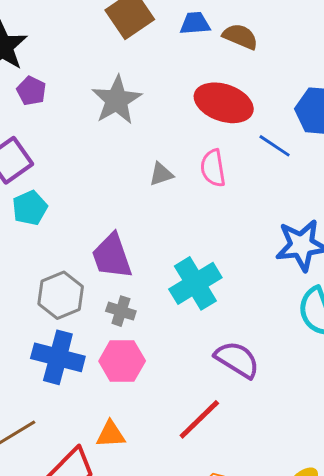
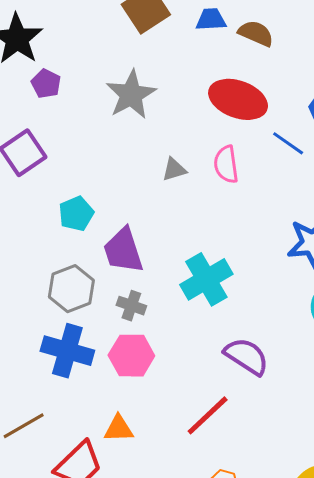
cyan pentagon: (30, 208) -> (76, 214), moved

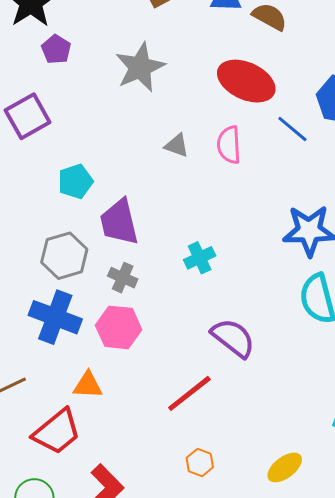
gray triangle: (174, 169) -> (177, 146), turned 32
cyan cross: (206, 279) -> (200, 258), size x0.6
orange triangle: (119, 429) -> (88, 385), moved

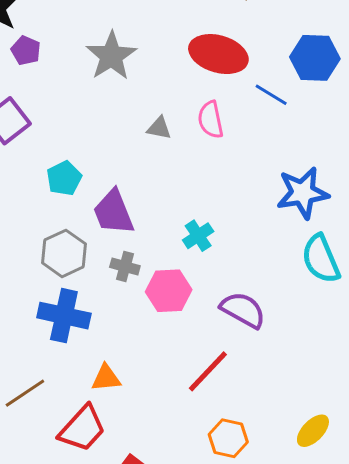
pink hexagon: (119, 327) -> (169, 291), moved
orange hexagon: (200, 463) -> (228, 438), size x1.4

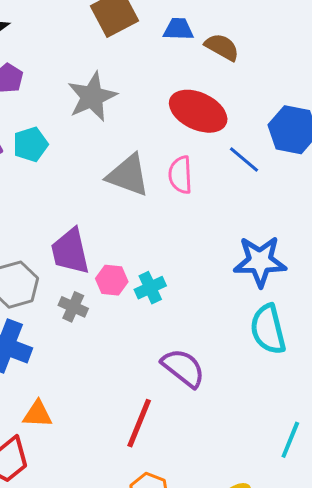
gray triangle: (159, 128) -> (128, 175), size x1.8
cyan pentagon: (64, 178) -> (30, 144), moved
pink hexagon: (169, 291) -> (112, 280), moved, size x0.7
red line: (208, 371) -> (139, 423), turned -30

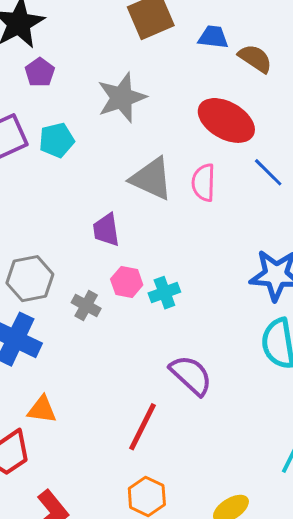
purple trapezoid: (70, 251) -> (106, 230), moved, size x0.7

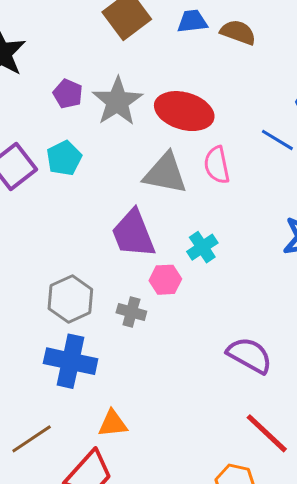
purple pentagon: (40, 72) -> (68, 94), moved
red ellipse: (226, 120) -> (184, 111), moved
purple trapezoid: (106, 230) -> (133, 234), size x1.5
cyan cross: (164, 293) -> (202, 247), moved
red line: (143, 427) -> (267, 433), moved, turned -60

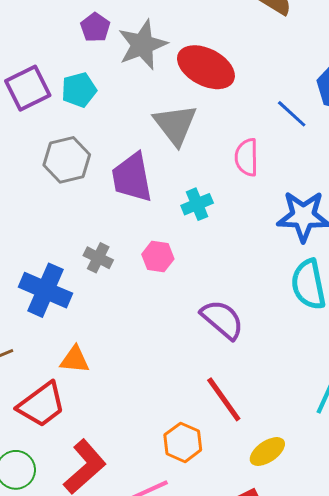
pink semicircle: (217, 165) -> (247, 157), moved
gray triangle: (165, 173) -> (175, 125), turned 30
pink hexagon: (165, 280) -> (158, 257), moved
gray hexagon: (70, 299) -> (67, 160), moved
gray cross: (131, 312) -> (98, 258), moved

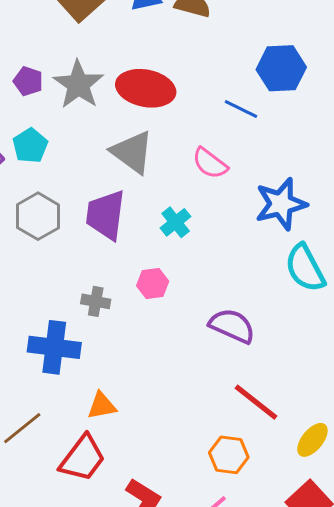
pink semicircle: (247, 157) -> (210, 163), turned -36
purple trapezoid: (132, 177) -> (106, 215), turned 34

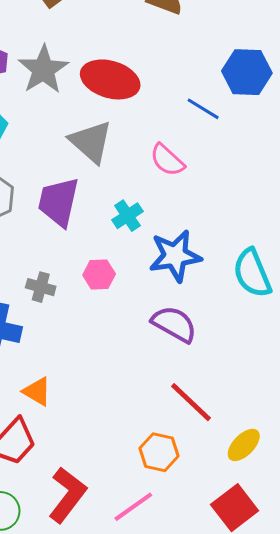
blue star: (281, 204) -> (175, 256), moved
orange triangle: (102, 406) -> (37, 391), turned 36

